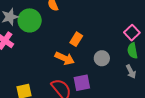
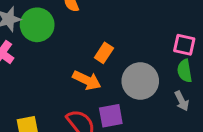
pink square: (132, 33) -> (184, 45), turned -35
gray circle: (102, 58) -> (140, 81), size x1.6

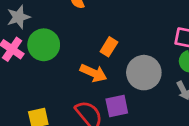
green circle: (37, 25) -> (44, 45), moved

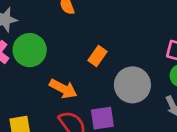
orange arrow: (93, 73) -> (63, 89), moved

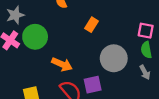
orange rectangle: (98, 56) -> (91, 25), moved

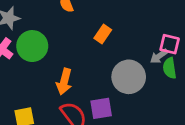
orange arrow: (62, 64) -> (64, 82), turned 78
gray arrow: (145, 72) -> (159, 56), moved, turned 80

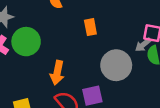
orange rectangle: (103, 34) -> (90, 27), turned -42

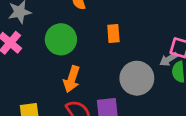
green circle: (26, 42) -> (61, 39), moved

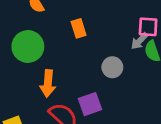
gray circle: (137, 78) -> (112, 67), size x0.6

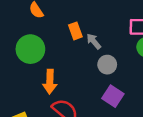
gray arrow: (139, 41) -> (94, 41), moved, turned 98
purple square: (90, 104) -> (113, 96), moved, turned -35

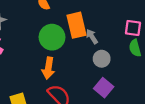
orange rectangle: (75, 31) -> (77, 25), size x1.6
green circle: (30, 49) -> (52, 37), moved

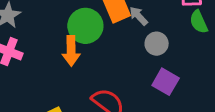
orange arrow: (48, 68) -> (71, 51), moved

